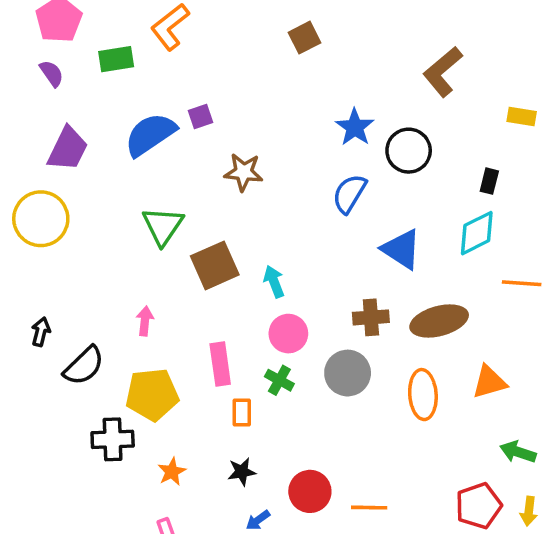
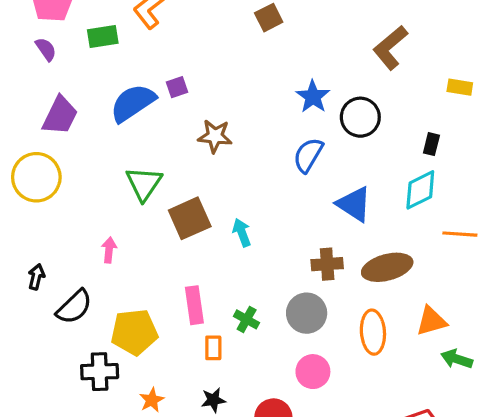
pink arrow: (145, 321) -> (109, 250), moved
pink circle: (288, 334) -> (313, 372), moved
green arrow: (518, 452) -> (457, 359), moved

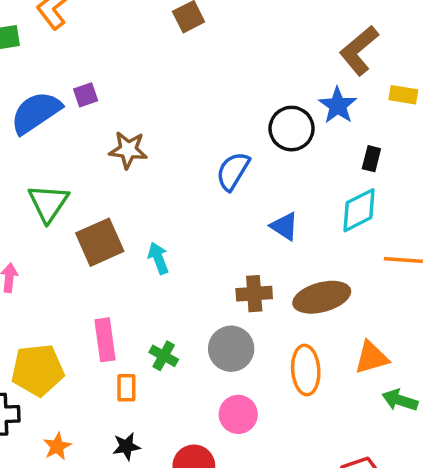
brown L-shape: (390, 48) -> (359, 50), moved
blue star: (313, 97) -> (338, 105), moved
blue triangle: (354, 204) -> (284, 226), size x0.7

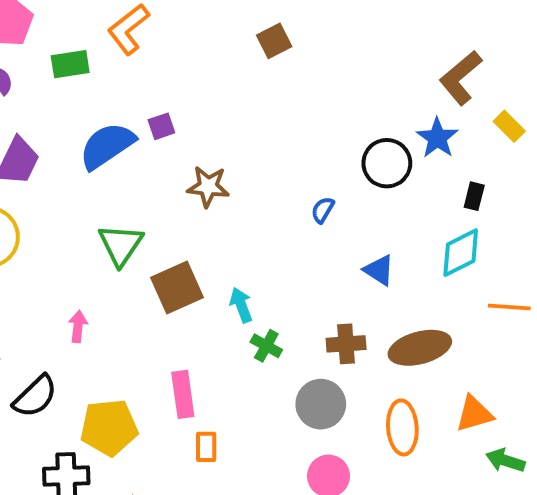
yellow rectangle: (403, 95) -> (509, 126), turned 36
blue semicircle: (233, 171) -> (323, 210), size x0.6
green cross: (164, 356) -> (266, 346), moved

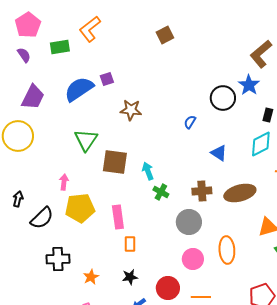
brown square: (177, 288) -> (115, 162), turned 32
yellow pentagon: (109, 427) -> (80, 208), moved
orange ellipse: (402, 427) -> (227, 250), moved

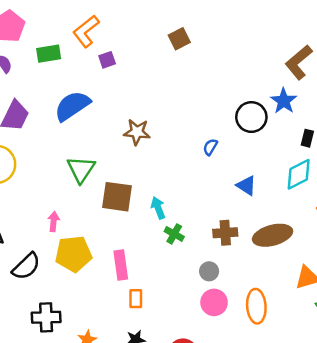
purple square: (107, 79) -> (107, 60), moved
gray circle: (189, 222) -> (209, 271), size x0.6
pink circle: (193, 259) -> (214, 302), moved

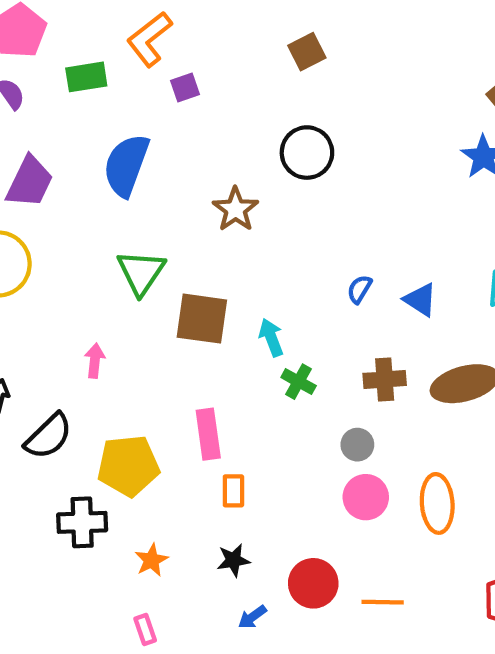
blue semicircle: (72, 106) -> (126, 165), turned -36
black circle: (251, 117) -> (307, 153), moved
brown star: (137, 132) -> (236, 209), turned 30
blue semicircle: (210, 147) -> (359, 289), moved
yellow pentagon: (73, 254) -> (128, 466), moved

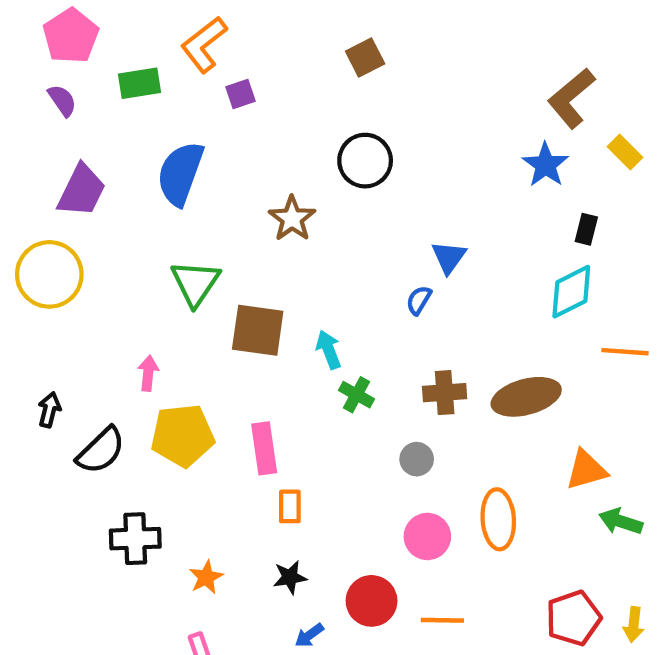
blue triangle: (420, 300) -> (449, 257), moved, turned 33
yellow pentagon: (128, 466) -> (182, 436), moved
pink circle: (366, 497) -> (427, 536), moved

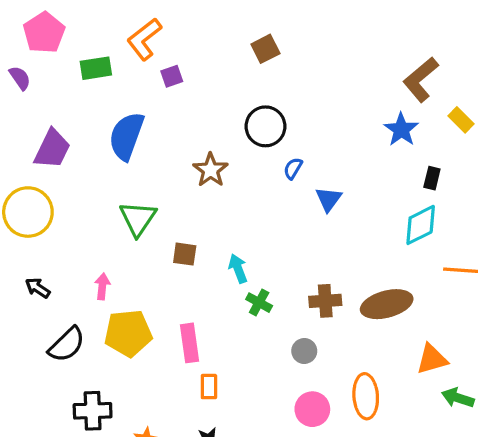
purple semicircle: (62, 100) -> (20, 78), moved
blue semicircle: (419, 300) -> (293, 168), moved
brown square: (258, 330) -> (185, 254), size x0.6
black arrow: (49, 410) -> (38, 288), moved, turned -70

